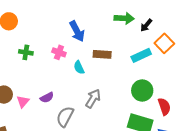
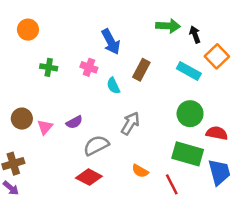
black arrow: (146, 25) -> (195, 34), turned 120
brown rectangle: (102, 54) -> (141, 70), turned -66
cyan rectangle: (141, 55) -> (189, 71), turned 54
red semicircle: (164, 107) -> (217, 133), turned -60
gray semicircle: (65, 117) -> (96, 145), turned 35

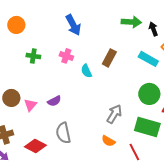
blue arrow: (111, 42) -> (73, 25), moved
gray arrow: (130, 123) -> (114, 114), moved
gray semicircle: (96, 145) -> (63, 133), moved, turned -75
red diamond: (89, 177) -> (35, 146), moved

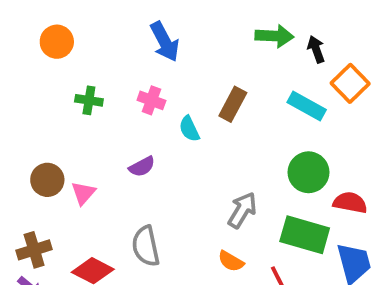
purple semicircle: (54, 101) -> (142, 167), moved

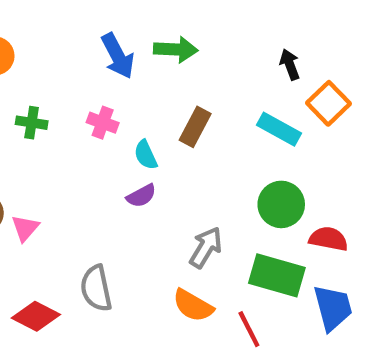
green arrow: (274, 36) -> (176, 49), moved
purple semicircle: (142, 167) -> (141, 196), moved
orange semicircle: (231, 261) -> (193, 306), size x1.4

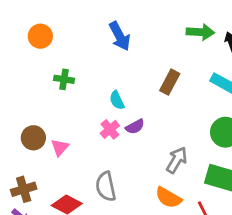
green arrow: (176, 49) -> (200, 32), moved
pink cross: (103, 123) -> (110, 129), moved, turned 30
cyan semicircle: (146, 155) -> (117, 100), moved

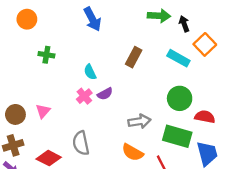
brown circle: (33, 138) -> (15, 114), moved
gray arrow: (177, 160) -> (139, 121), turned 50

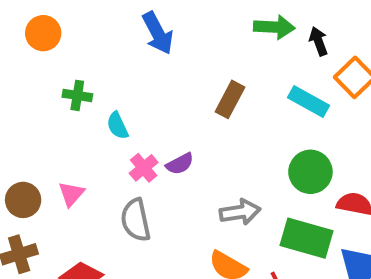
cyan semicircle: (90, 72) -> (118, 126), moved
gray semicircle: (81, 143) -> (136, 220), moved

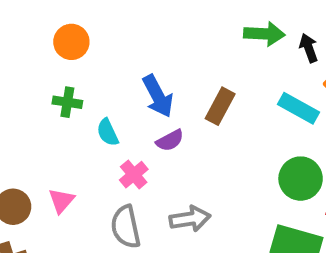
orange circle: (43, 33) -> (71, 42), moved
blue arrow: (158, 33) -> (158, 96), moved
purple semicircle: (180, 164) -> (170, 140), moved
gray arrow: (240, 212) -> (190, 219), moved

